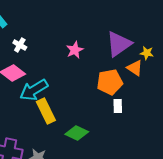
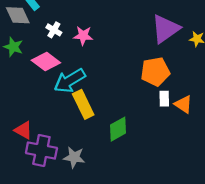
pink star: (75, 50) -> (83, 36), moved, turned 30
orange triangle: (135, 68) -> (183, 104), moved
green diamond: (77, 133) -> (118, 129), turned -55

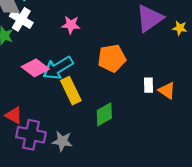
white cross: (54, 30) -> (21, 19), moved, size x1.5
pink diamond: (46, 61) -> (35, 68), moved
orange pentagon: (155, 72) -> (112, 58), moved

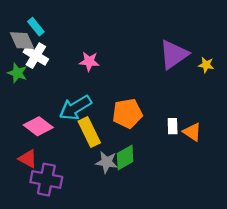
orange pentagon: (112, 58) -> (127, 113), moved
pink diamond: (35, 68) -> (38, 126), moved
gray star: (62, 141) -> (107, 162), moved

